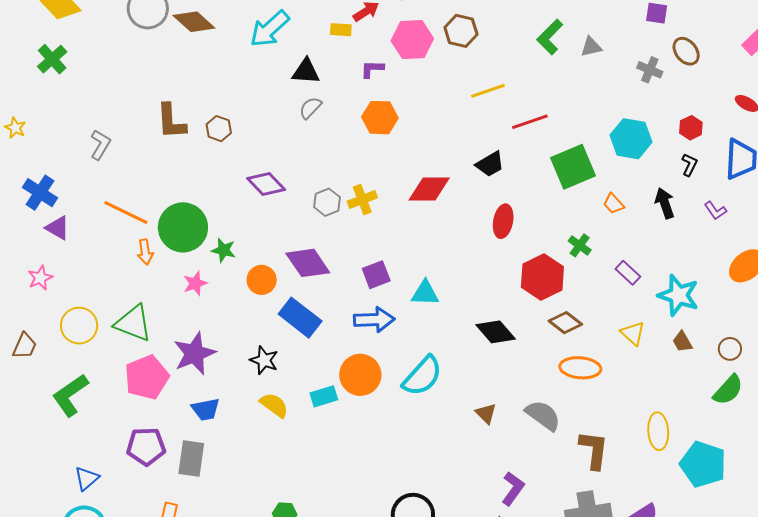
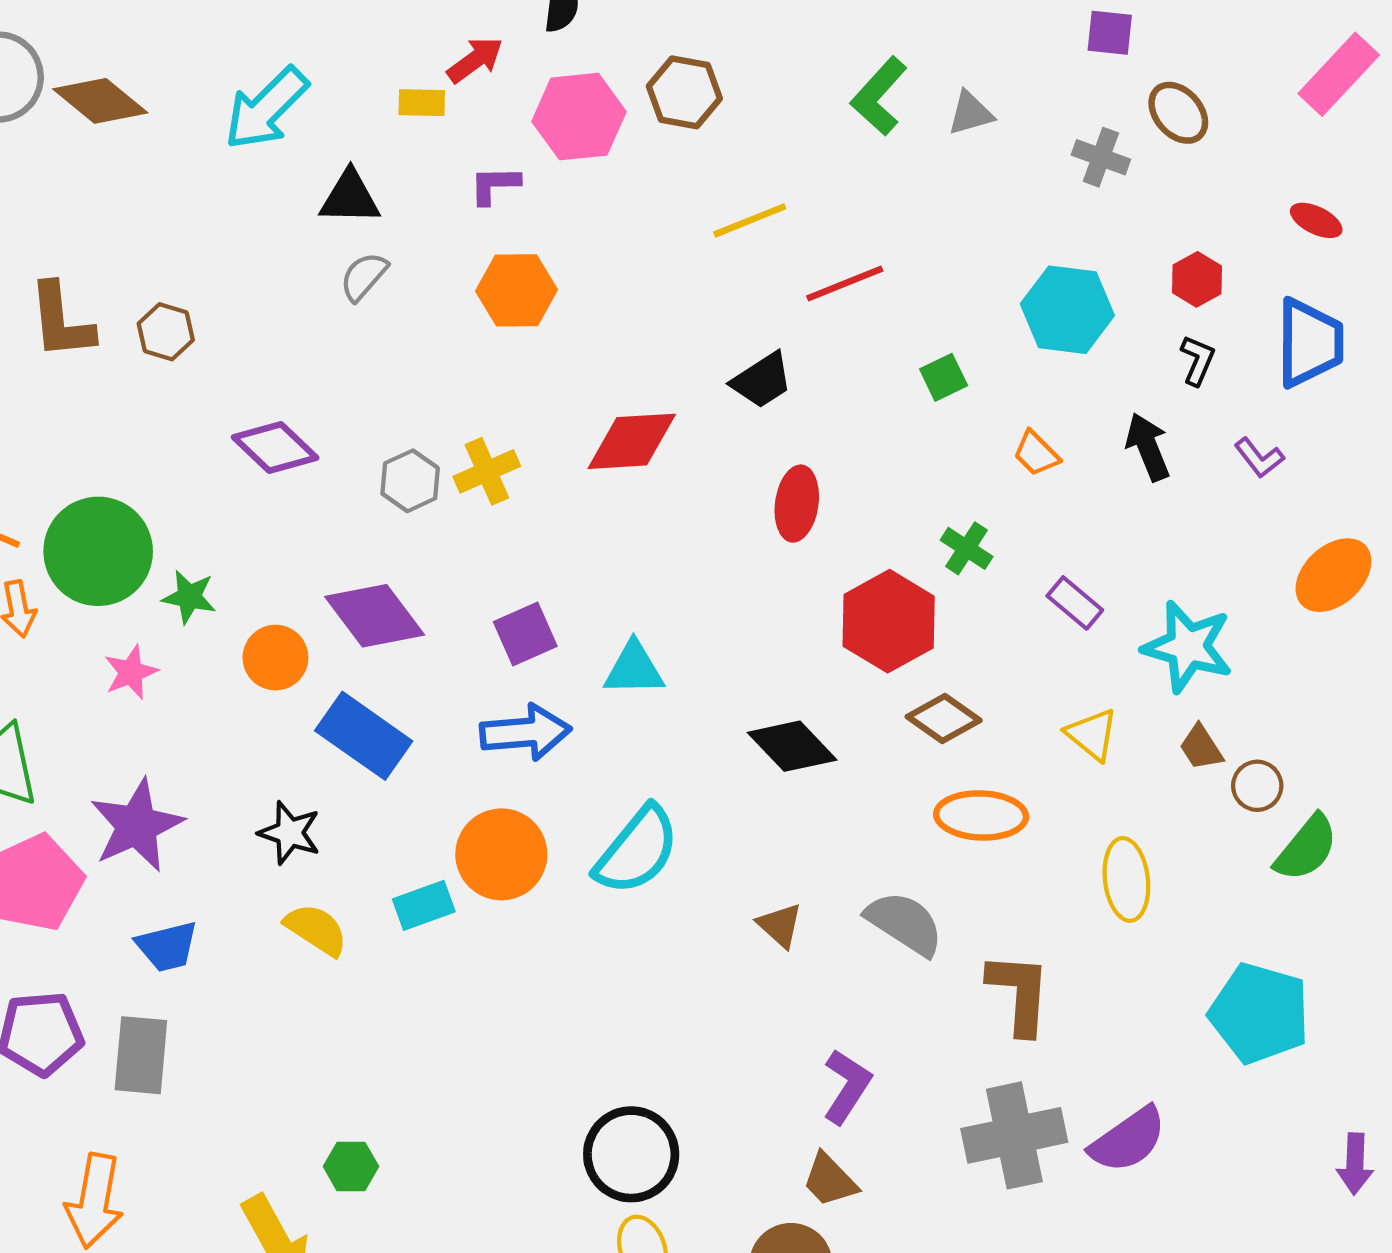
green square: (573, 167) -> (944, 377), size x0.5
brown circle: (730, 349) -> (1257, 786), moved
yellow ellipse: (658, 431) -> (1126, 879), moved

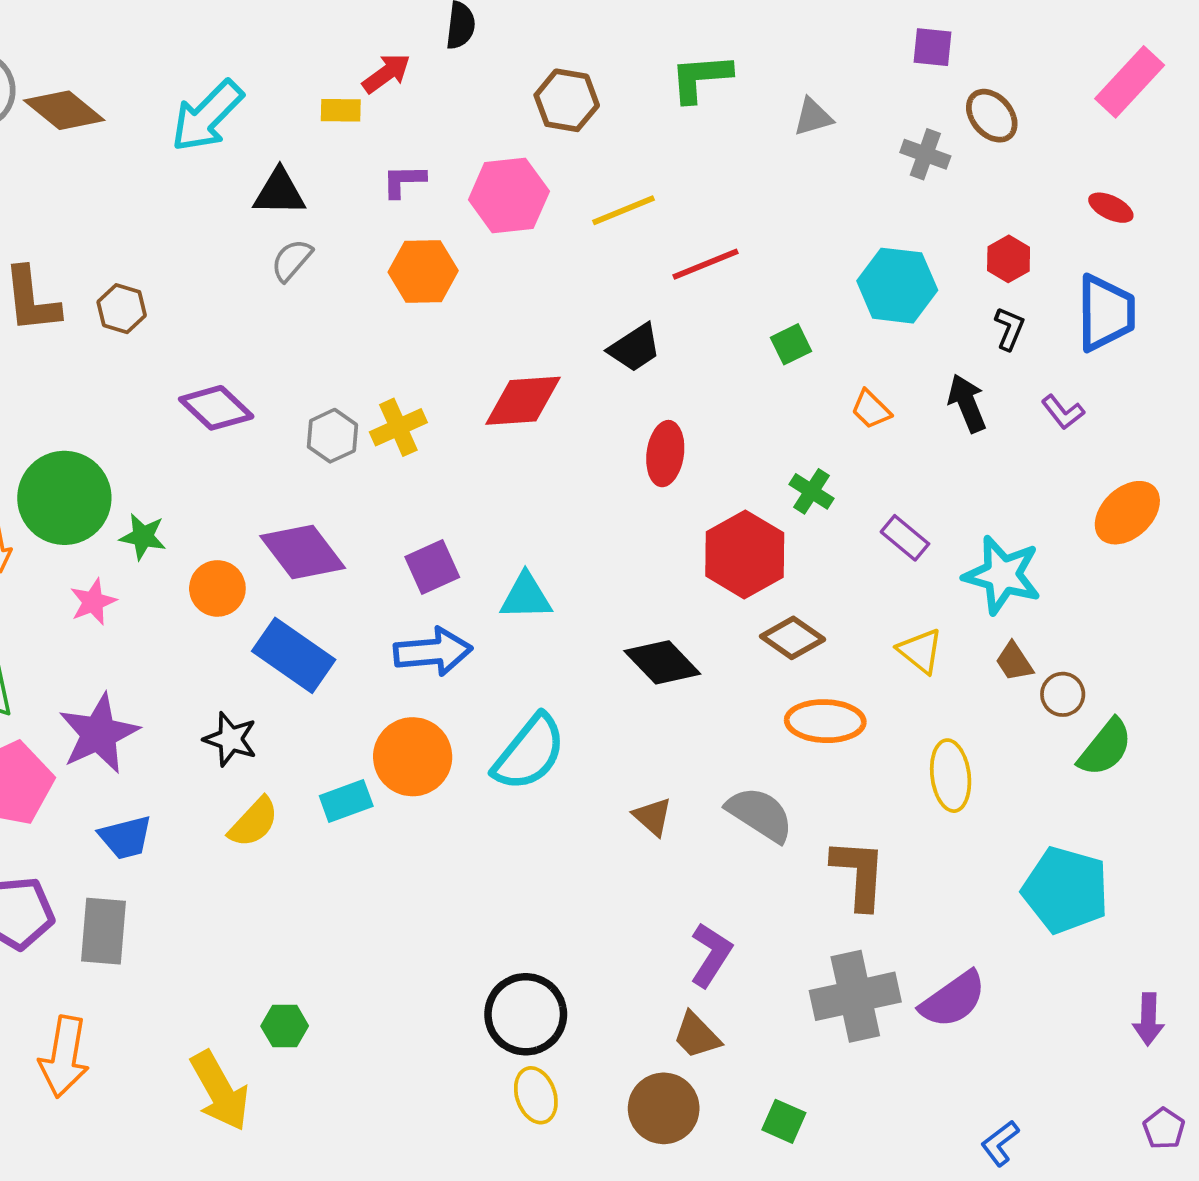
green L-shape: (879, 96) -> (701, 78), moved, turned 44
pink hexagon: (579, 117) -> (509, 195), moved
yellow semicircle: (316, 930) -> (254, 822), turned 100

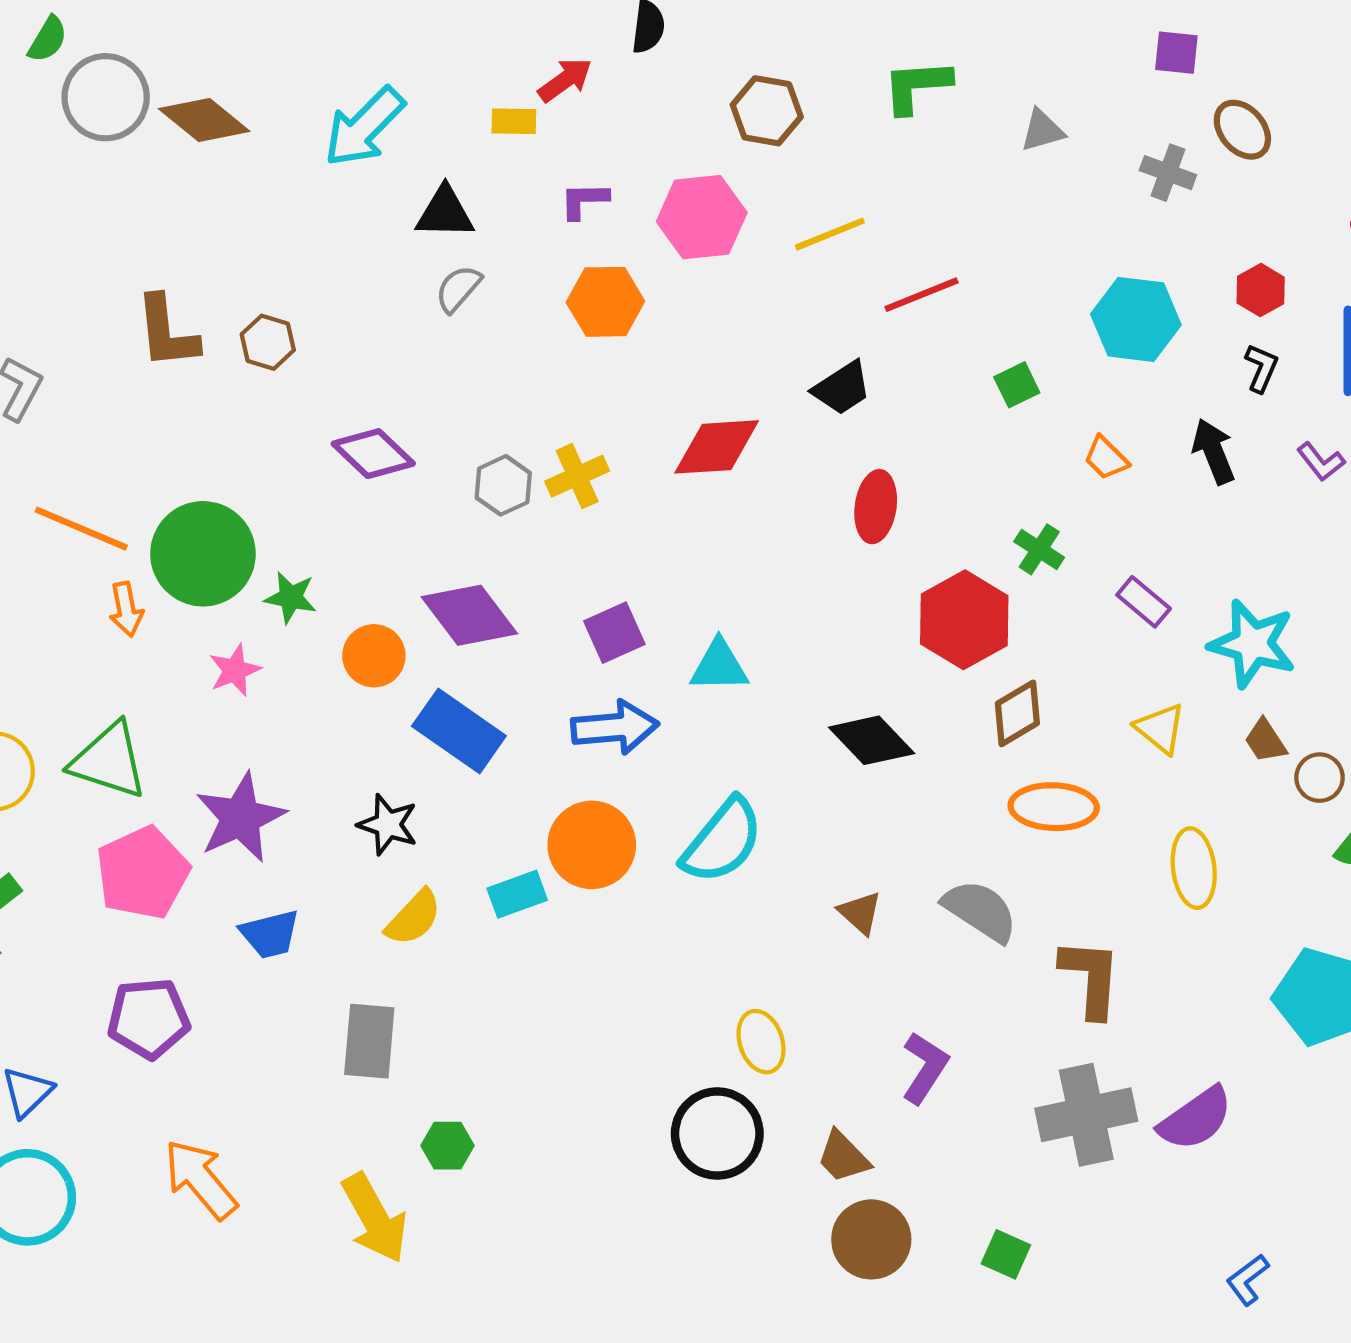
brown diamond: (793, 638) -> (1017, 713), turned -66
gray rectangle: (103, 931) -> (369, 1041), moved
brown trapezoid: (697, 1035) -> (843, 1157), moved
orange arrow: (64, 1057) -> (200, 1179), turned 130
yellow ellipse: (536, 1095) -> (761, 1042), moved

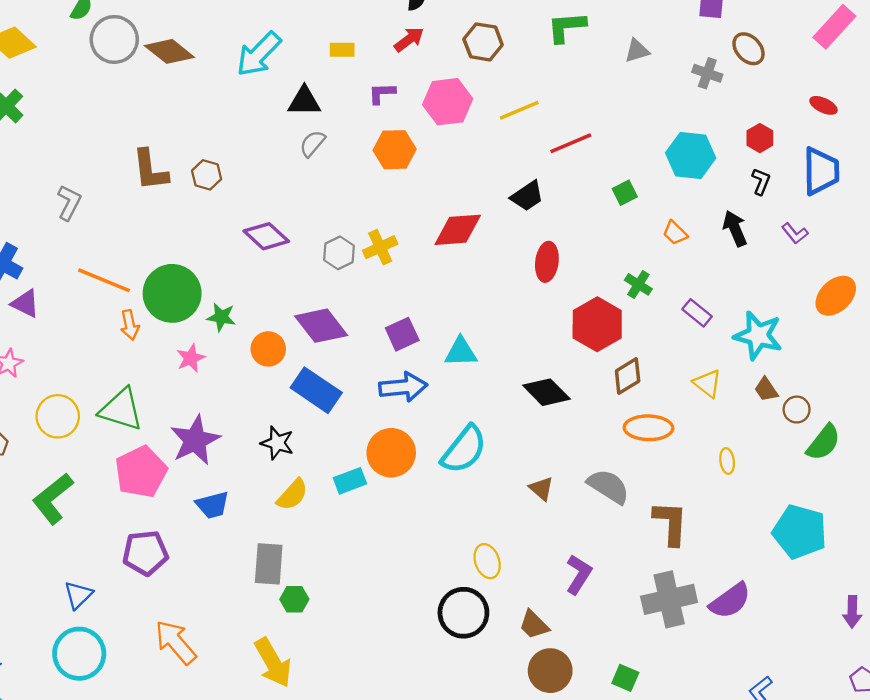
red arrow: (565, 80) -> (409, 39), moved
yellow ellipse: (1194, 868) -> (727, 461), size x0.6
green hexagon: (447, 1146) -> (294, 599), moved

